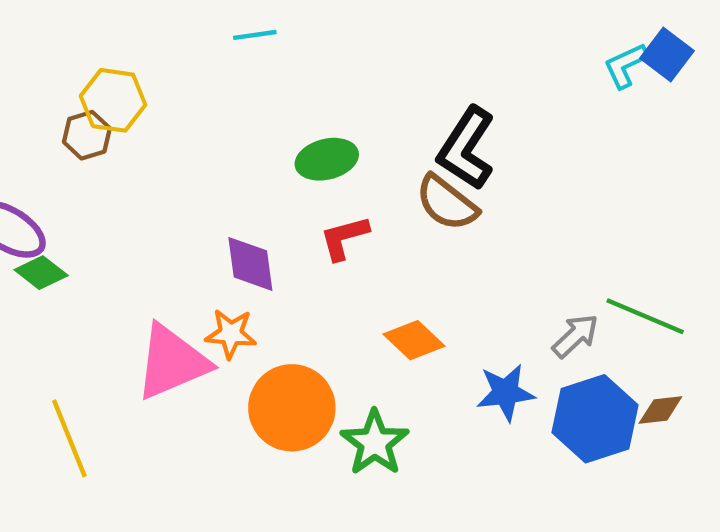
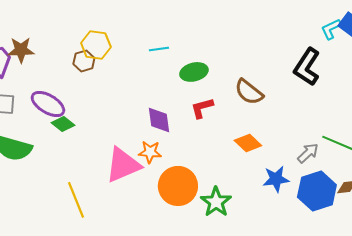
cyan line: (255, 35) -> (159, 49), moved
black L-shape: (466, 148) -> (307, 67), moved
orange diamond: (414, 340) -> (248, 143), moved

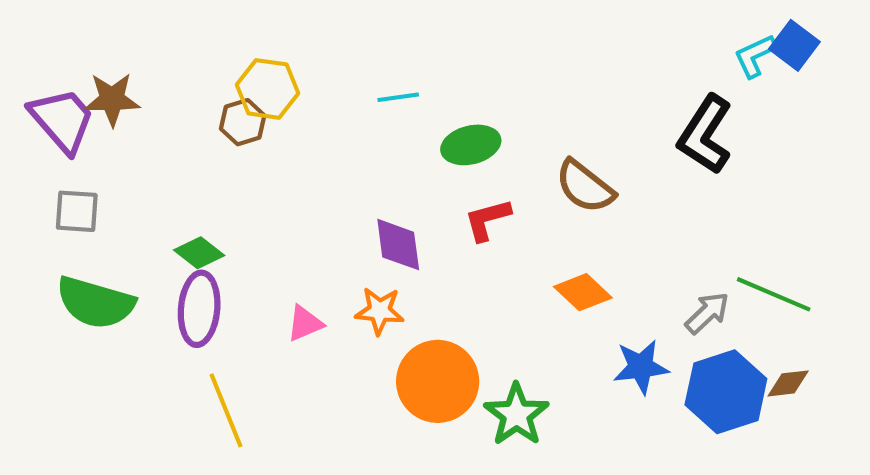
purple ellipse: (48, 104) -> (199, 309), moved, turned 64
pink triangle: (123, 165) -> (305, 323), moved, size x0.5

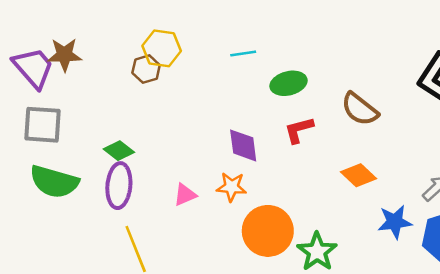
gray square: (77, 211) -> (42, 125), size x1.4

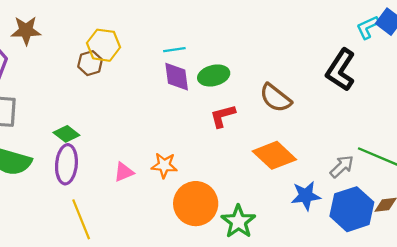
brown star: (65, 55) -> (26, 31), moved
purple diamond: (243, 145) -> (177, 77), moved
orange diamond: (358, 175) -> (274, 155), size x1.4

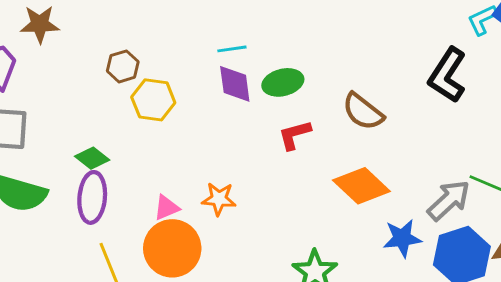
yellow hexagon: (104, 45) -> (153, 100), moved
gray arrow: (342, 166) -> (449, 200), size x1.4
orange circle: (196, 204) -> (172, 248), moved

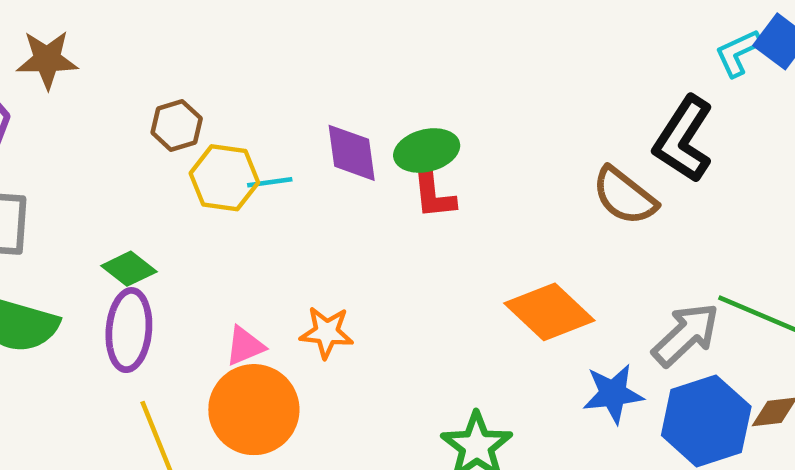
cyan line: (232, 49) -> (270, 182), moved
brown semicircle: (363, 112) -> (624, 196), moved
red L-shape: (295, 135) -> (433, 194), moved, turned -81

